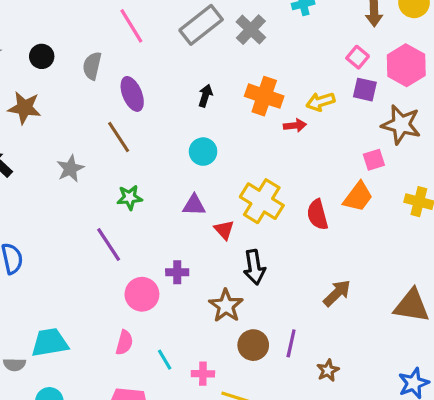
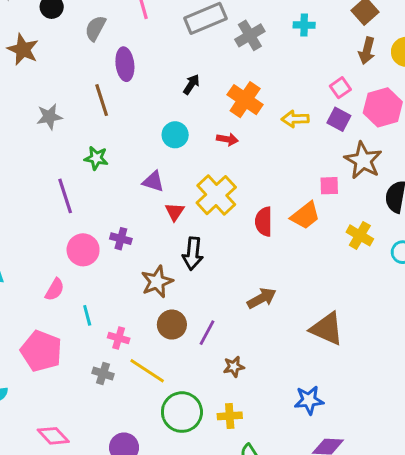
red arrow: (295, 125) -> (227, 139), moved

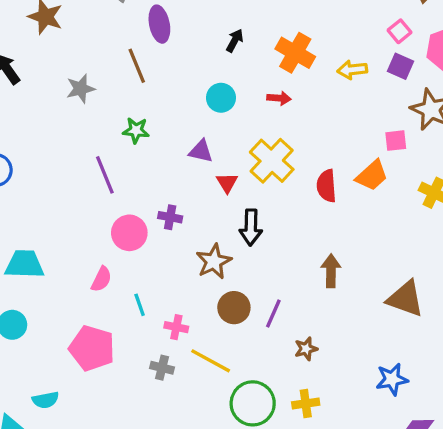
brown arrow: (262, 298) -> (331, 271), turned -56

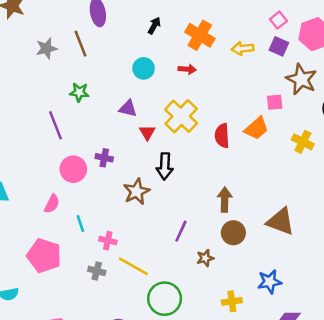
gray star: (81, 89) -> (46, 48), moved
brown circle: (234, 308) -> (233, 233), moved
yellow cross: (306, 404) -> (232, 301), moved

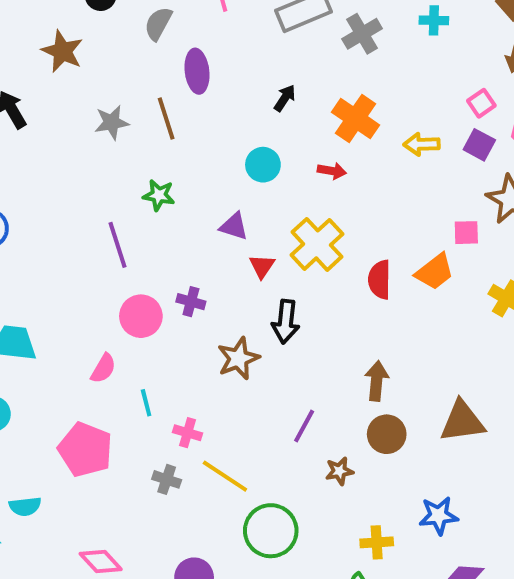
brown triangle: (280, 221) -> (462, 421), turned -32

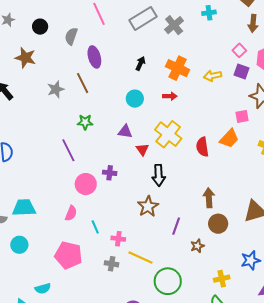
brown star: (238, 358) -> (148, 206), moved

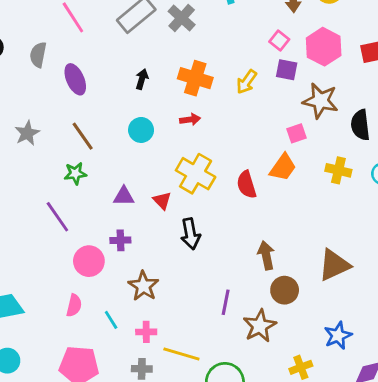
yellow arrow: (213, 76) -> (247, 82), turned -36
brown line: (83, 83) -> (83, 136), moved
purple triangle: (125, 132) -> (124, 196), moved
brown star: (148, 206) -> (143, 286), moved
brown star: (197, 246) -> (260, 326), size x1.6

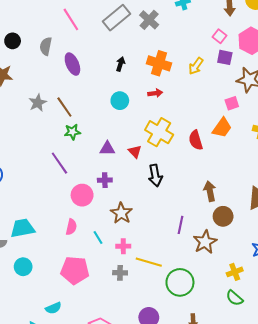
brown line: (83, 136) -> (64, 107), moved

